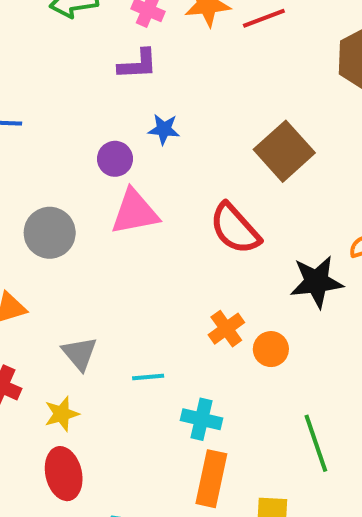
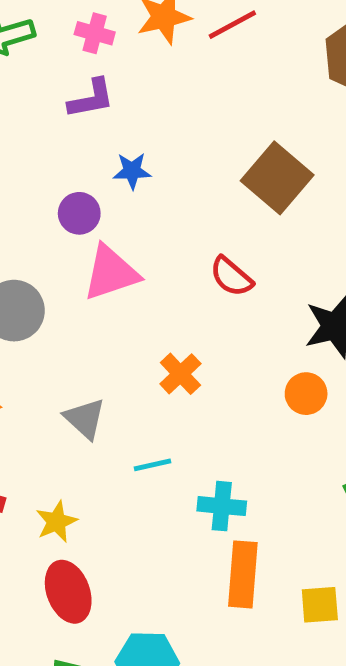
red semicircle: (235, 229) -> (231, 277), size x0.7
orange cross: (226, 329) -> (180, 374), moved
orange circle: (271, 349) -> (306, 394), moved
gray triangle: (80, 353) -> (85, 419), moved

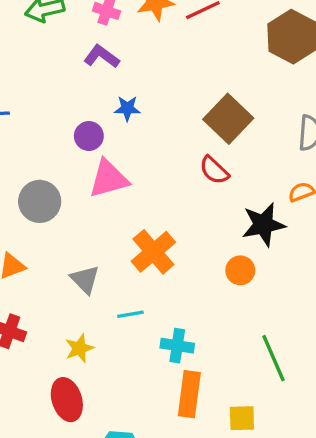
purple L-shape: (91, 99) -> (102, 56), turned -136
red semicircle: (231, 277) -> (214, 170), moved
orange cross: (180, 374) -> (153, 252), size x1.5
yellow star: (56, 522) -> (79, 348), moved

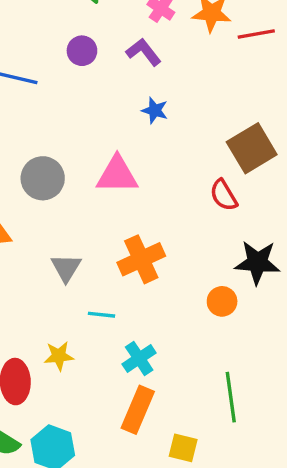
purple circle: (89, 136) -> (82, 51), moved
cyan cross: (177, 346) -> (139, 358), turned 32
yellow star: (79, 348) -> (59, 356), moved

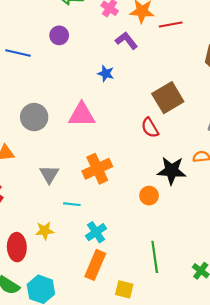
purple L-shape: (144, 52) -> (126, 41), moved

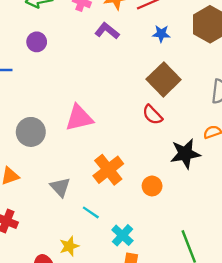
blue star: (106, 73) -> (161, 34), moved
orange circle: (149, 196) -> (152, 186), moved
cyan line: (72, 204) -> (91, 212), turned 42

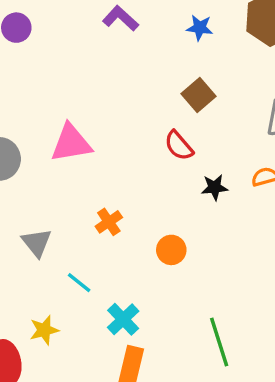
brown square: (164, 79) -> (199, 95), size x0.7
black star: (185, 154) -> (214, 187), moved, size x0.6
orange cross: (108, 170) -> (109, 222), size x0.6

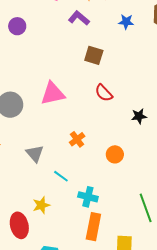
brown square: (199, 95) -> (94, 55), moved, turned -30
red semicircle: (179, 146) -> (104, 93), moved
cyan cross: (123, 319) -> (88, 197), turned -30

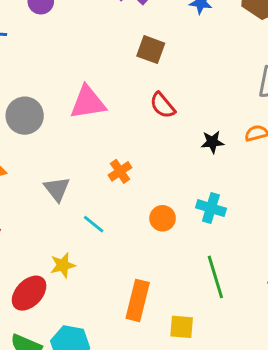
orange circle: (115, 154) -> (163, 218), moved
cyan cross: (88, 197) -> (211, 208), moved
red ellipse: (19, 225) -> (29, 293), turned 55

